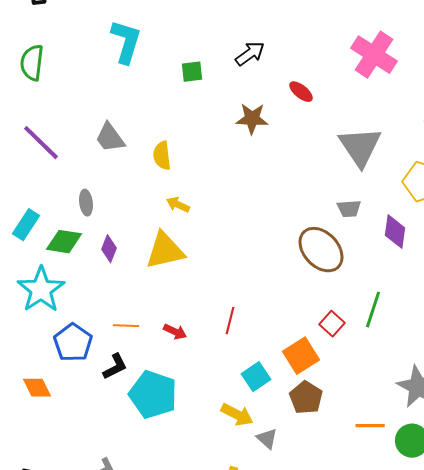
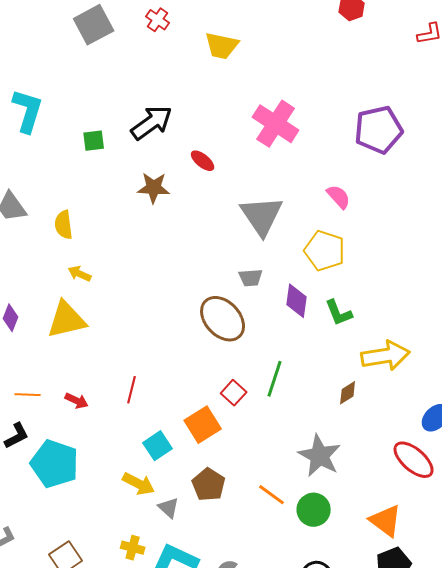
black arrow: (250, 54) -> (152, 123), size x1.4
brown pentagon: (306, 398) -> (209, 485), moved
orange line: (370, 426) -> (272, 495), turned 36

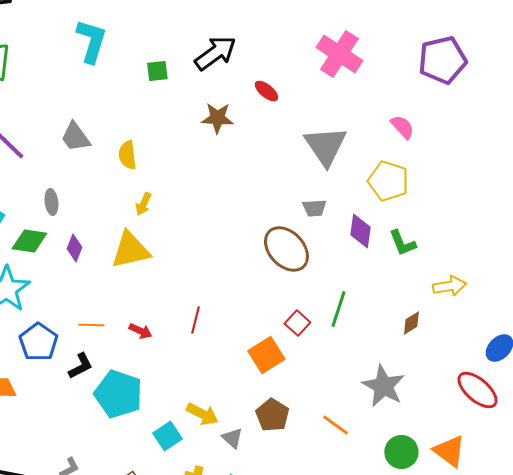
yellow arrow: (80, 274) -> (143, 204), turned -90
yellow arrow: (386, 356) -> (449, 286), size x0.7
cyan square: (158, 446) -> (167, 436), moved
green circle: (314, 510) -> (401, 452), moved

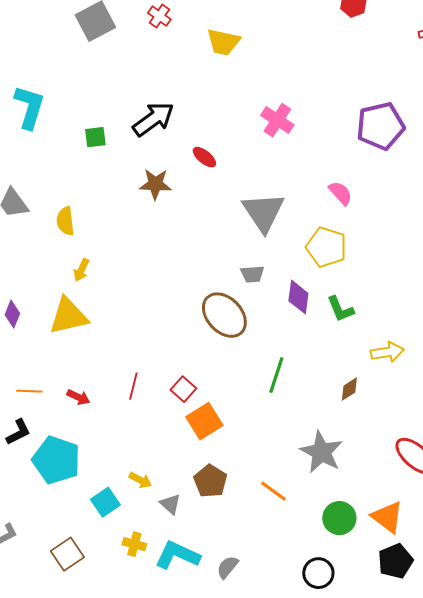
pink cross: (339, 54) -> (277, 120), size x0.7
red square: (297, 323) -> (183, 389), moved
yellow arrow: (202, 414) -> (140, 480), size x0.7

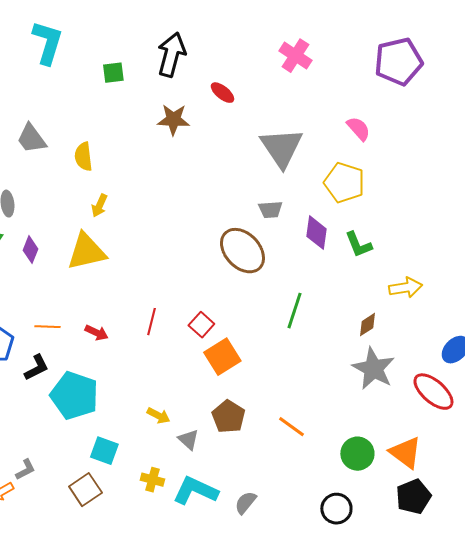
black arrow: (153, 119) -> (171, 55), turned -39
gray star: (321, 452) -> (373, 369), moved
cyan square: (105, 502) -> (104, 451), moved, turned -36

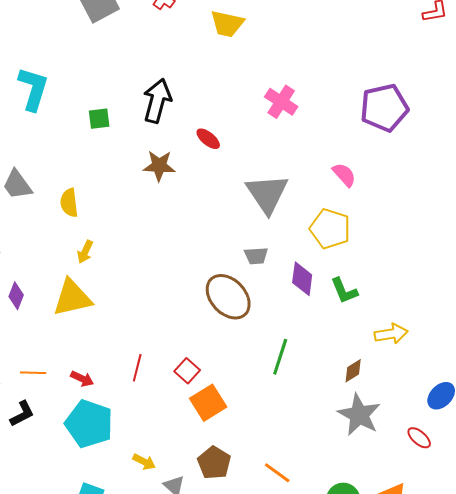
red ellipse: (433, 392) -> (419, 438), size x0.6
cyan pentagon: (74, 396) -> (89, 424), moved

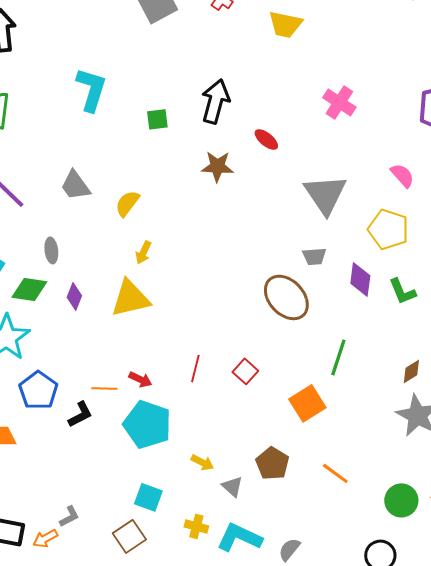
yellow semicircle: (69, 203) -> (127, 203), turned 44
orange line: (33, 373) -> (104, 388), moved
orange square: (208, 403) -> (307, 403), moved

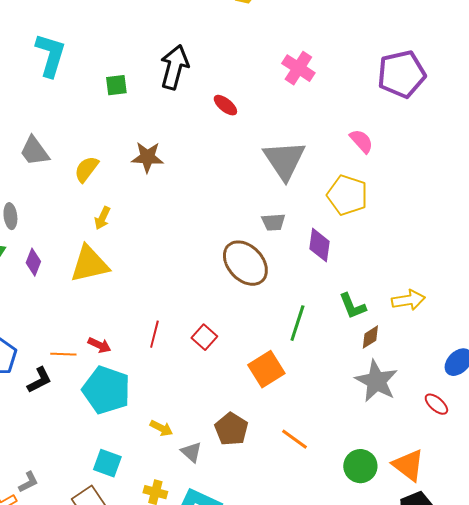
brown star: (217, 166) -> (147, 157), moved
green L-shape: (402, 291) -> (352, 306), moved

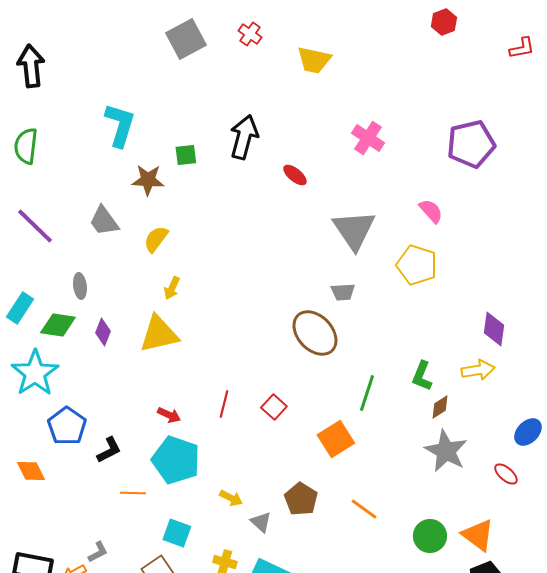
brown star: (147, 157) -> (148, 180), moved
purple diamond: (319, 245) -> (494, 329), moved
green L-shape: (352, 306) -> (422, 376), turned 44
orange line: (63, 354) -> (133, 493), moved

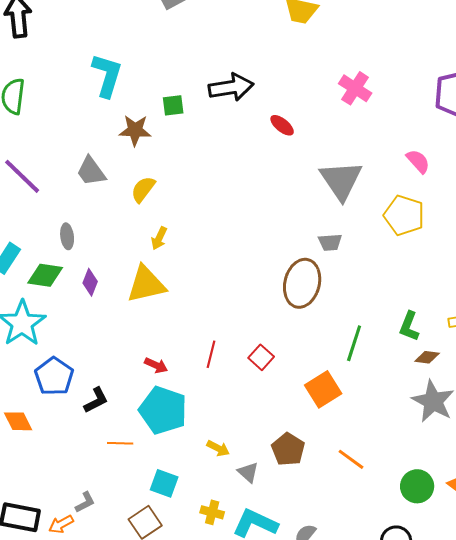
black arrow: (244, 137) -> (231, 87), turned 66
brown ellipse: (315, 333) -> (302, 283), turned 57
brown diamond: (440, 407) -> (427, 357), turned 40

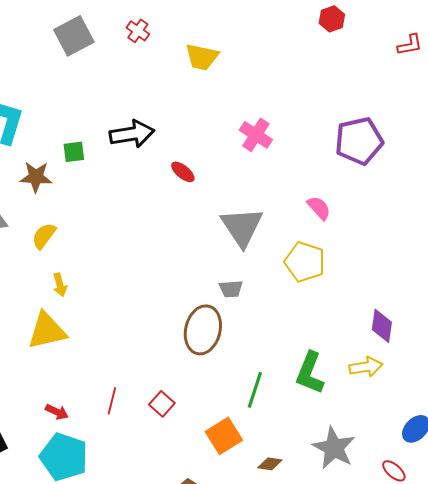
yellow arrow: (159, 238) -> (60, 285), turned -40
green L-shape: (409, 326) -> (310, 373), size x1.4
brown diamond: (427, 357) -> (270, 464), moved

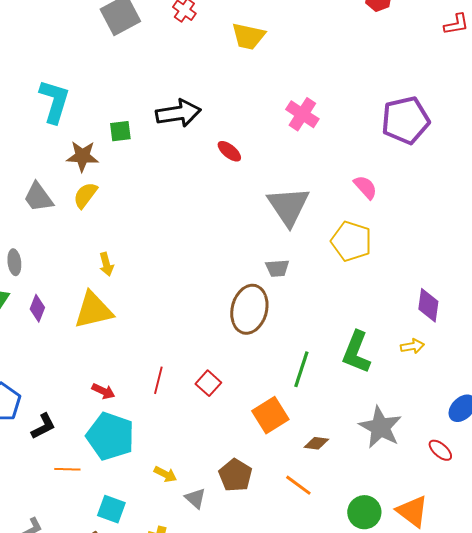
yellow semicircle: (44, 236) -> (85, 195), moved
yellow arrow: (366, 367) -> (412, 346), size x0.7

